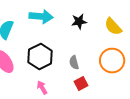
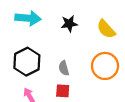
red square: (81, 84) -> (63, 91), moved, turned 32

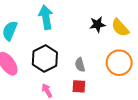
cyan arrow: (28, 18) -> (46, 17), turned -105
black star: (69, 24) -> (97, 24), moved

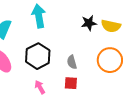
yellow semicircle: (120, 28) -> (111, 26), turned -36

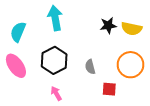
red square: (71, 83) -> (109, 89), moved

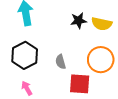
red square: (109, 89) -> (80, 84), size x1.5

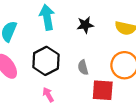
black star: (79, 21) -> (85, 25), moved

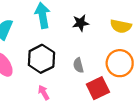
red square: (103, 90) -> (98, 88), turned -30

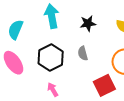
gray semicircle: (78, 65) -> (83, 53), moved

